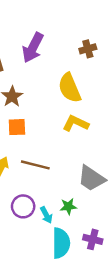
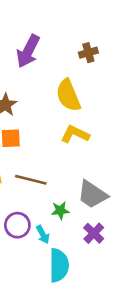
green star: (68, 206) -> (60, 210), moved
purple cross: (93, 239) -> (94, 233), moved, turned 30

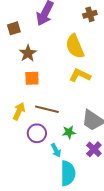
purple circle: (17, 225) -> (37, 133), moved

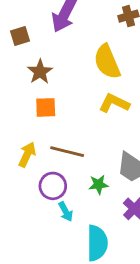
cyan arrow: (56, 150) -> (66, 212), moved

